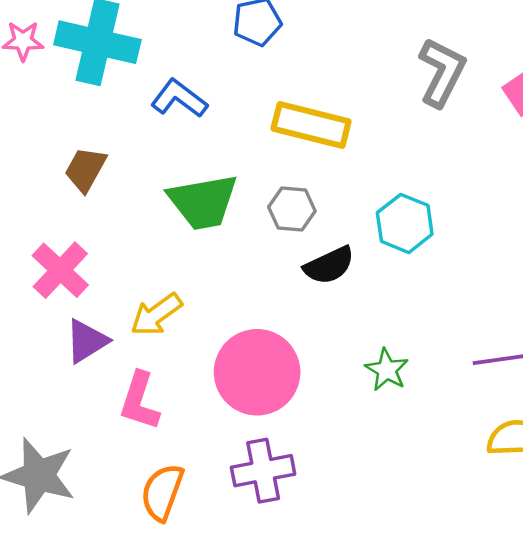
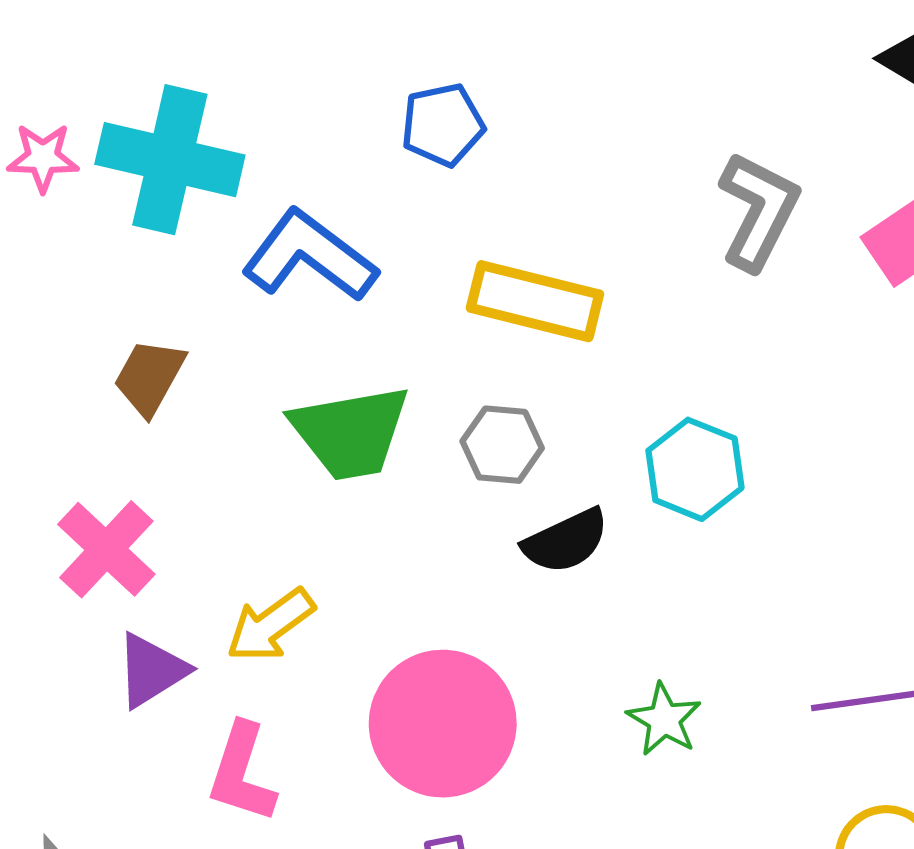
blue L-shape: (179, 99) -> (309, 256), size x1.4

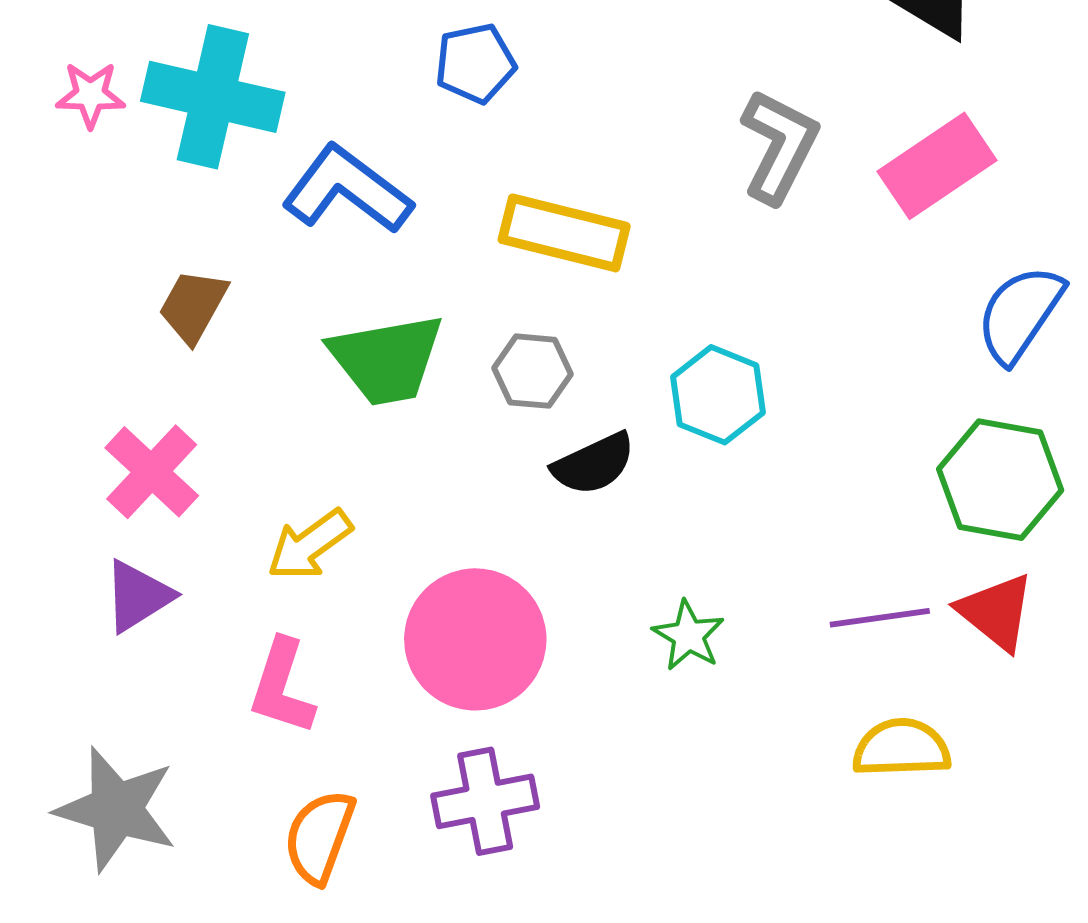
purple triangle: (151, 670) -> (138, 596), moved

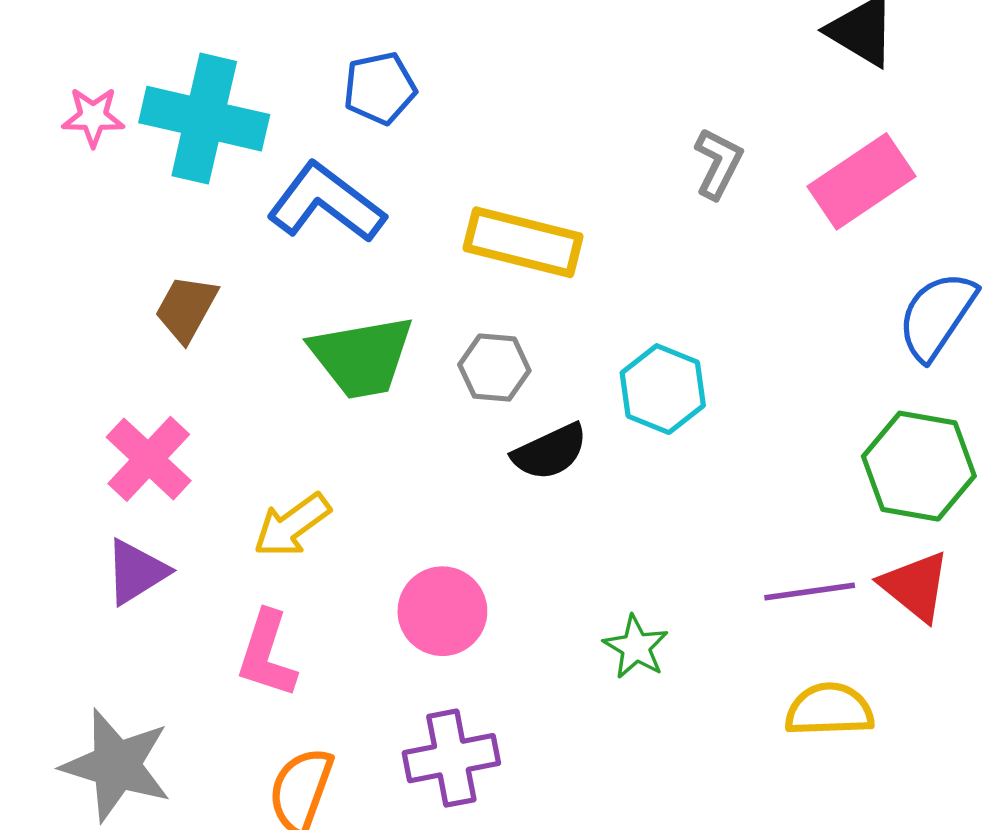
blue pentagon: (475, 63) -> (380, 88), moved
gray L-shape: (779, 146) -> (718, 163), size x0.7
green star: (688, 636) -> (636, 647), moved
pink circle: (475, 639) -> (442, 611), size x0.7

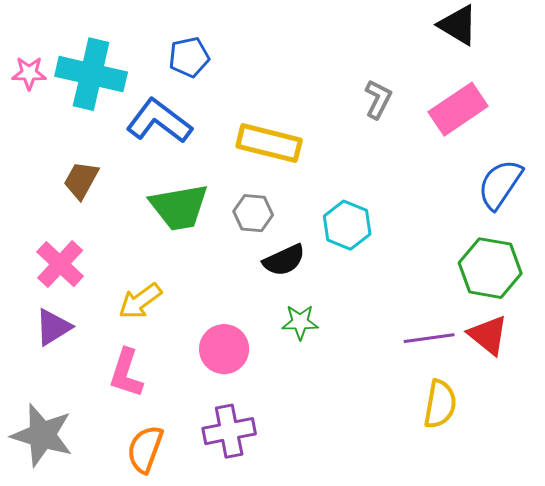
green star: (636, 647) -> (300, 322), moved, turned -30
yellow semicircle: (829, 710) -> (440, 404), turned 102

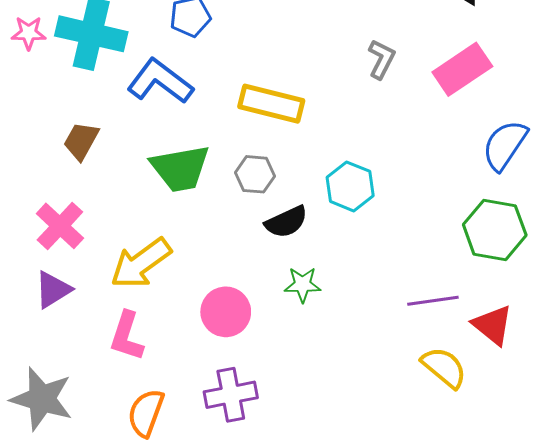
yellow arrow: (140, 301) -> (141, 263), size x1.4
red triangle: (488, 335) -> (493, 325), moved
yellow semicircle: (440, 404) -> (444, 367), turned -60

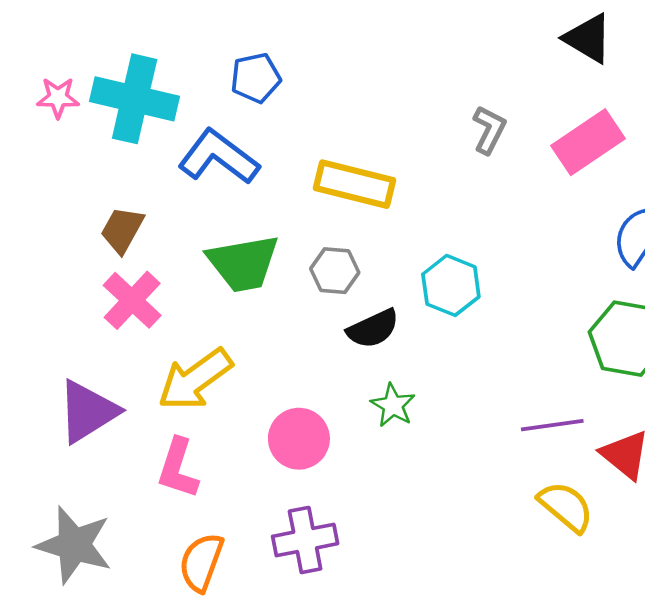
pink cross: (60, 226) -> (132, 300), moved
green star: (303, 285) -> (393, 405), turned 30
purple triangle: (53, 290) -> (88, 411), size x1.4

